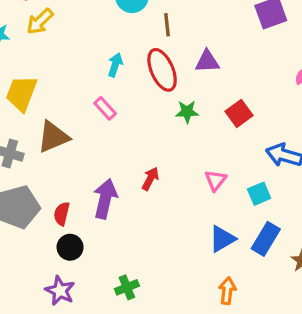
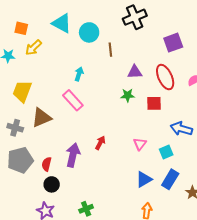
red ellipse: (162, 70) -> (165, 77), moved
pink rectangle: (105, 108) -> (73, 100), size x1.5
green star: (187, 112) -> (128, 95), moved
red square: (239, 113) -> (154, 103), turned 35

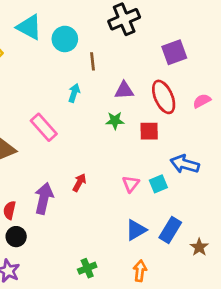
cyan arrow: (79, 74) -> (74, 93), moved
cyan square: (166, 152) -> (158, 184), moved
green cross: (86, 209) -> (87, 268), moved

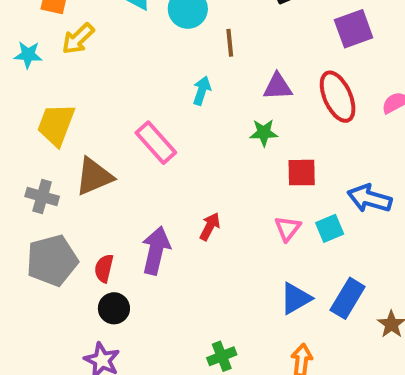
red square: (149, 131) -> (302, 173), moved

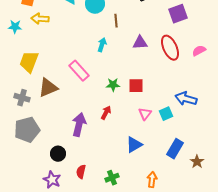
yellow arrow: (78, 39) -> (40, 19), turned 48
green star: (264, 133) -> (113, 85), moved
red square: (302, 173) -> (136, 86), moved
red semicircle: (104, 268) -> (81, 172), moved
blue triangle: (296, 298) -> (134, 145), moved

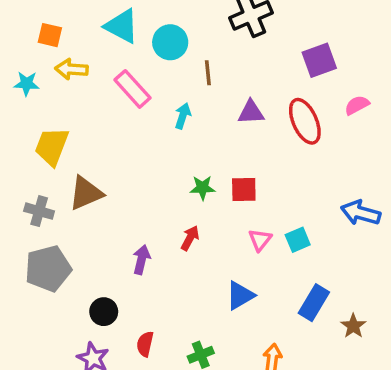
pink semicircle: (199, 51) -> (357, 105), moved
pink rectangle: (79, 71) -> (132, 89), moved
blue arrow: (186, 99) -> (361, 213), moved
purple arrow: (79, 125) -> (141, 260), size x0.7

